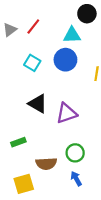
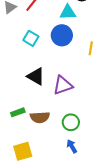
brown semicircle: (46, 164) -> (40, 117), moved

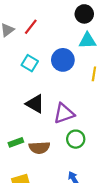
cyan triangle: (68, 12) -> (87, 41), moved
green circle: (71, 122) -> (76, 139), moved

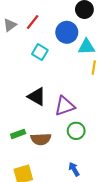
cyan triangle: (87, 41) -> (86, 47), moved
blue circle: (63, 60) -> (67, 32), moved
cyan square: (30, 63) -> (40, 52), moved

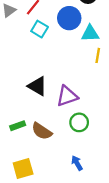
cyan square: (40, 52) -> (40, 29), moved
brown semicircle: (41, 139) -> (42, 131), turned 36

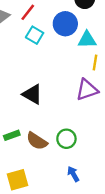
purple triangle: (67, 96) -> (87, 90), moved
green circle: (79, 122) -> (66, 139), moved

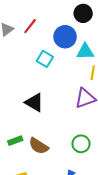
cyan square: (35, 35) -> (45, 59), moved
green circle: (66, 139) -> (81, 144), moved

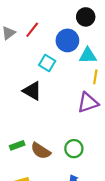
black triangle: (34, 102) -> (32, 91), moved
green circle: (81, 144) -> (74, 149), moved

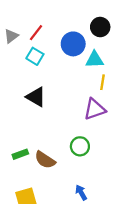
black circle: (86, 17) -> (100, 27), moved
cyan square: (47, 63) -> (35, 56), moved
green circle: (74, 149) -> (80, 146), moved

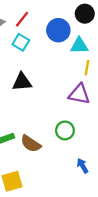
black triangle: (36, 97) -> (22, 82), turned -35
purple triangle: (95, 109) -> (79, 94), turned 30
blue arrow: (81, 192) -> (83, 166), moved

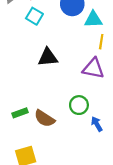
black triangle: (22, 82) -> (48, 57), moved
blue arrow: (83, 166) -> (97, 124), moved

